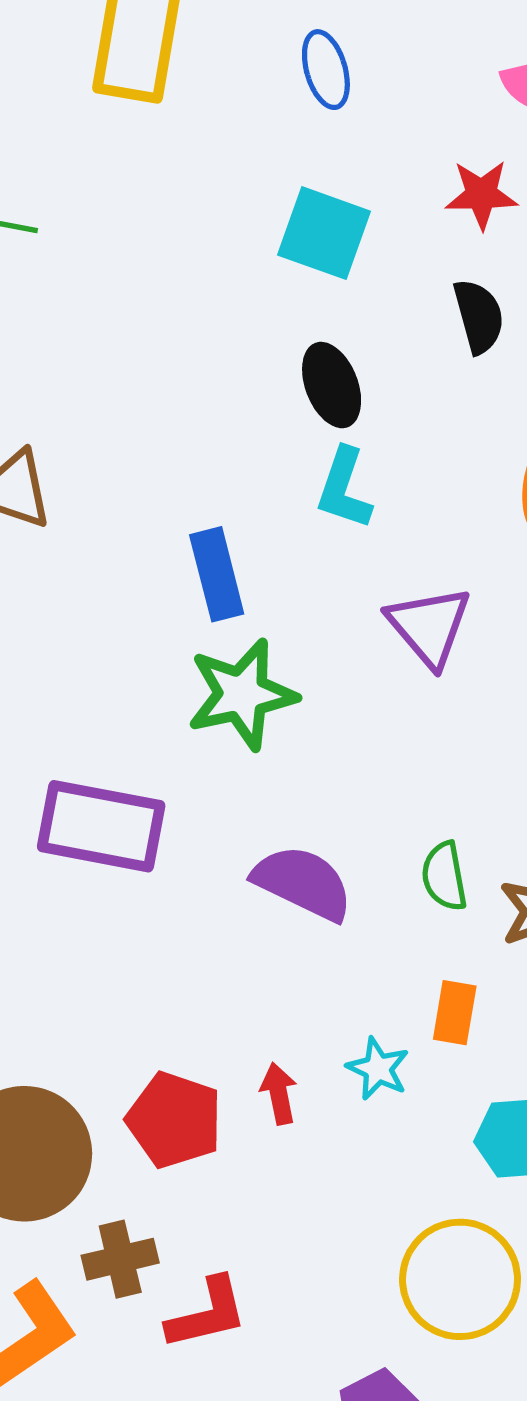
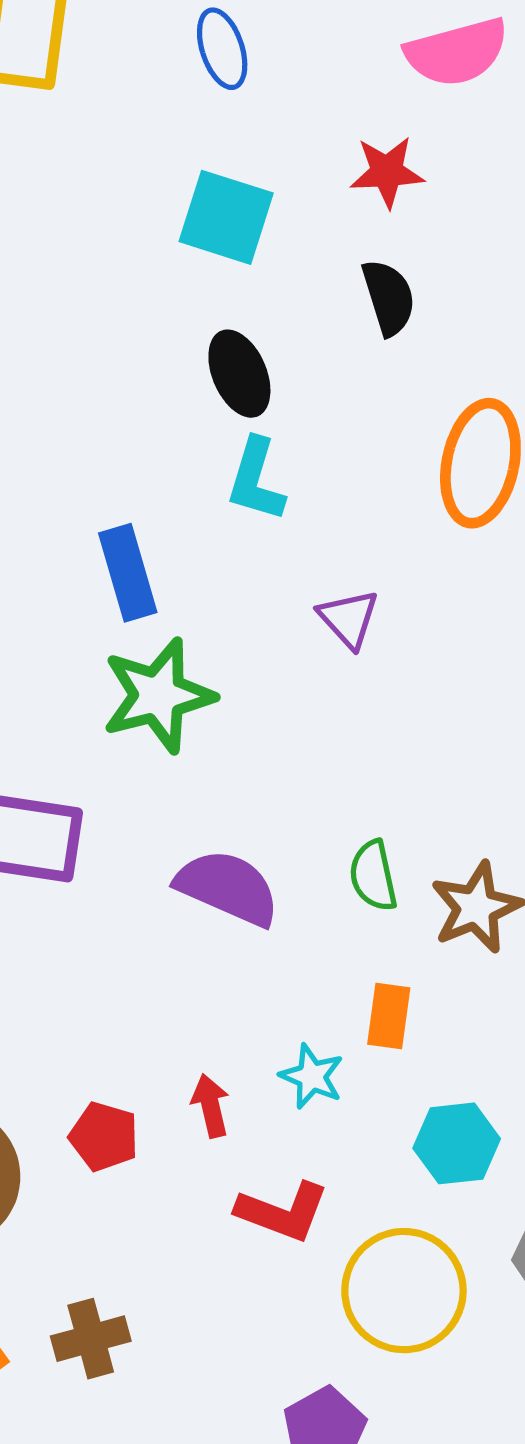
purple triangle: (429, 626) -> (349, 619), size x0.7
red pentagon: (174, 1120) -> (104, 1137), size x0.7
brown cross: (120, 1259) -> (91, 1339), moved
red L-shape: (207, 1314) -> (283, 1212), moved, turned 36

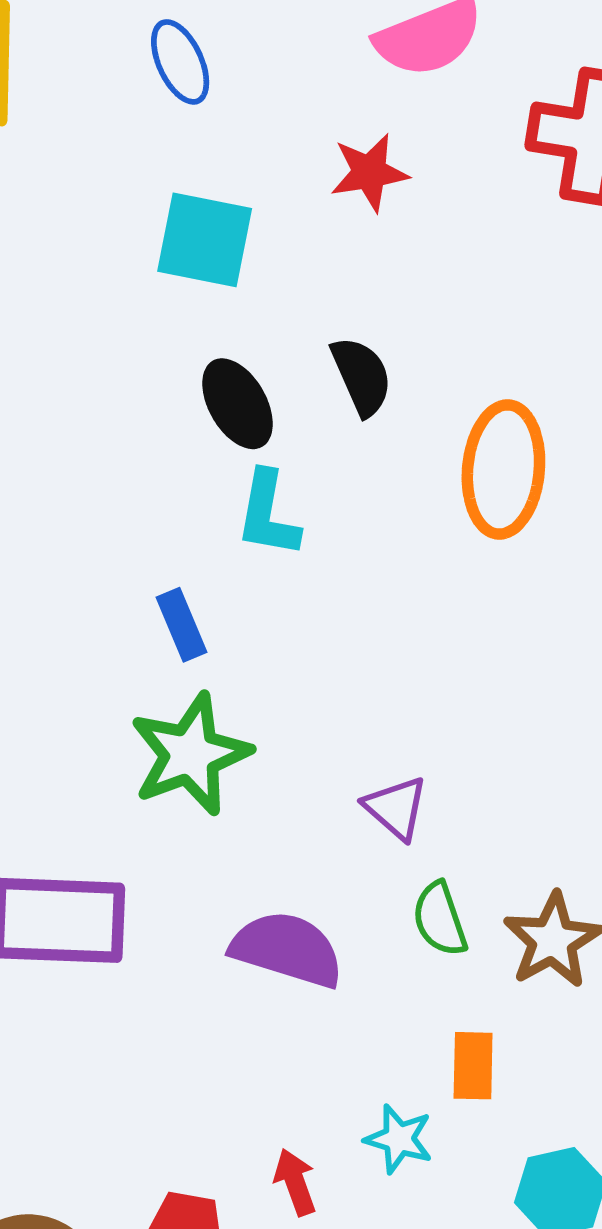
black semicircle: (389, 297) -> (362, 376), moved
blue rectangle: (128, 573) -> (181, 625), moved, size x0.7
purple triangle: (349, 619) -> (396, 808), moved

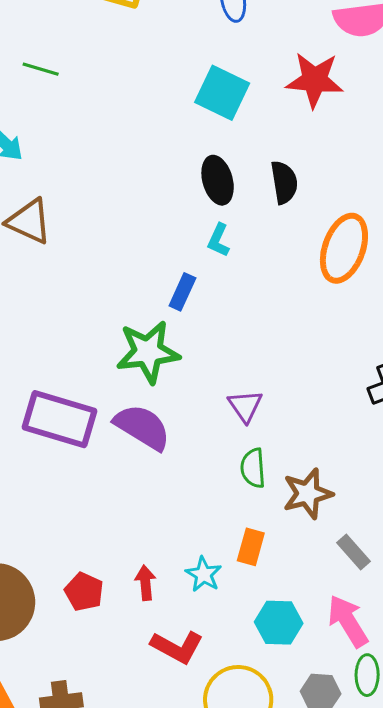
red star: (369, 172) -> (315, 80), size x1.4
cyan L-shape: (268, 514) -> (219, 240), size x0.7
blue rectangle: (181, 625) -> (182, 292), moved, turned 33
purple semicircle: (287, 949) -> (142, 427), moved

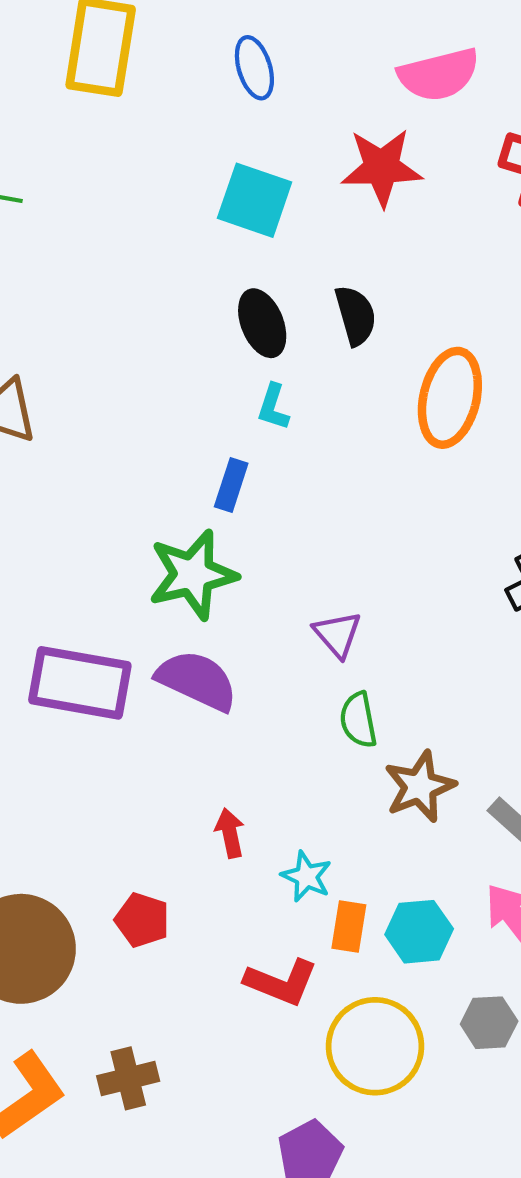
brown star: (308, 494) -> (420, 787), moved
orange rectangle: (251, 547) -> (349, 927), moved
red arrow: (145, 583) -> (230, 833), moved

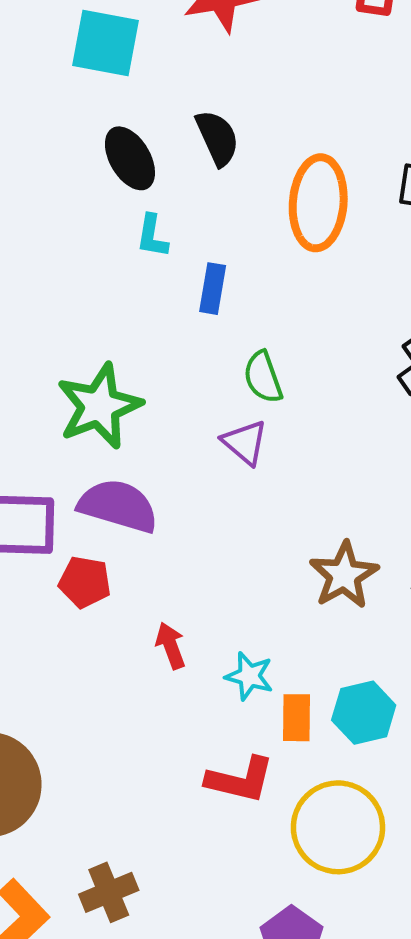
blue rectangle: (231, 485) -> (213, 289), moved
green semicircle: (358, 720) -> (263, 377), moved
red pentagon: (142, 920) -> (85, 582), moved

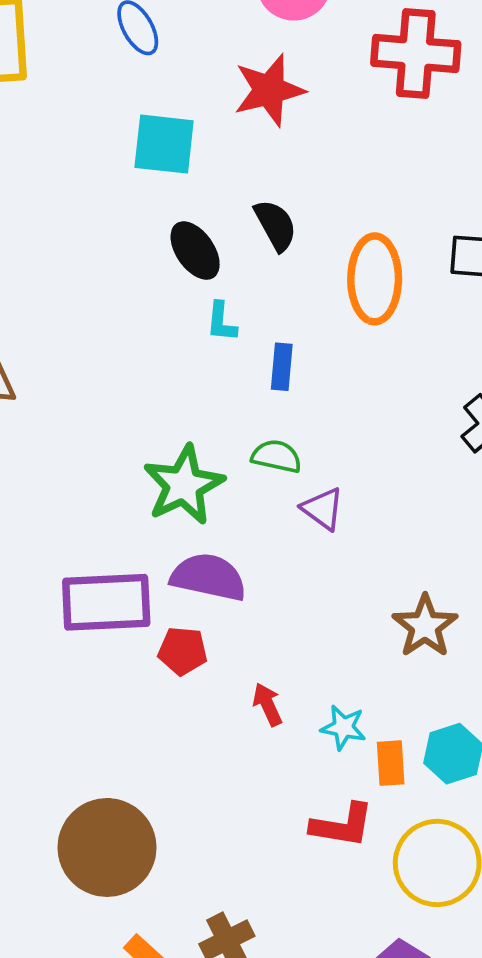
green semicircle: (263, 377) -> (276, 456), moved, turned 126

